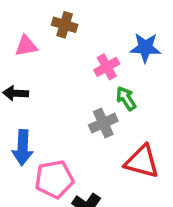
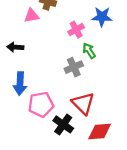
pink triangle: (26, 46) -> (32, 16), moved
red triangle: (142, 162) -> (83, 103), moved, turned 30

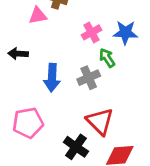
blue star: (102, 17) -> (125, 32), moved
blue arrow: (20, 83) -> (52, 78), moved
pink pentagon: (41, 105) -> (28, 123), moved

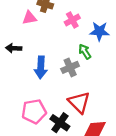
pink cross: (91, 32) -> (72, 20), moved
pink pentagon: (28, 123) -> (34, 111), moved

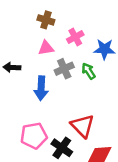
pink triangle: (29, 18) -> (46, 48), moved
gray cross: (70, 67) -> (64, 69), moved

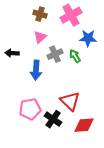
pink cross: (75, 37) -> (71, 15), moved, size x1.5
pink triangle: (46, 48) -> (40, 37), turned -32

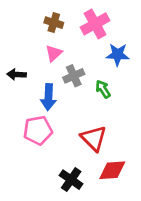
green arrow: (75, 56) -> (103, 89), moved
pink pentagon: (30, 109) -> (38, 130), moved
black cross: (53, 119) -> (71, 180), moved

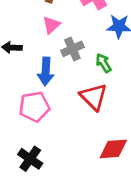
red triangle: (94, 138) -> (94, 97), moved
black cross: (71, 180) -> (30, 159), moved

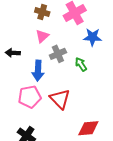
red triangle: (94, 97) -> (60, 99), moved

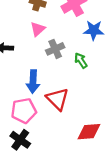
blue arrow: (38, 71) -> (33, 82), moved
pink pentagon: (30, 97) -> (24, 111), moved

